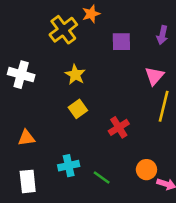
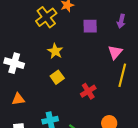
white cross: (21, 75) -> (14, 63), moved

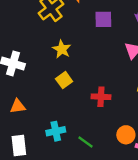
red cross: (88, 91) -> (101, 97), turned 35

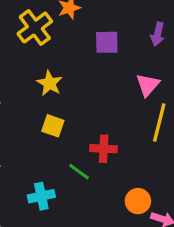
yellow square: (64, 80) -> (53, 126), turned -35
green line: (85, 142) -> (79, 172), moved

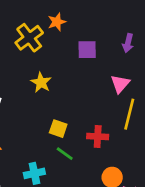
yellow square: (53, 126) -> (58, 129), moved
red cross: (104, 149) -> (98, 137), moved

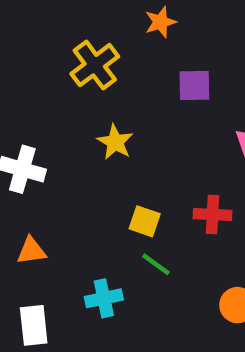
orange star: (57, 22) -> (160, 22), moved
red cross: (98, 137) -> (213, 215), moved

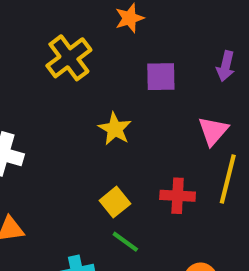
yellow star: (115, 142) -> (115, 129), moved
yellow square: (145, 221) -> (115, 202), turned 32

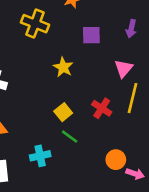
yellow cross: (69, 58) -> (35, 24), turned -32
red cross: (178, 196) -> (102, 108), turned 30

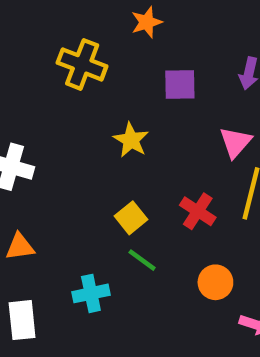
orange circle: (116, 160) -> (215, 282), moved

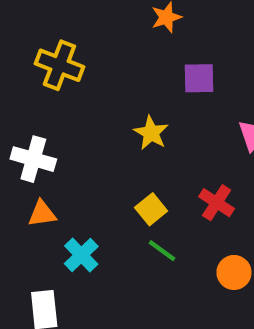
yellow cross: (82, 64) -> (59, 65), moved
orange triangle: (20, 247) -> (42, 214), moved
cyan cross: (91, 293) -> (81, 255), moved, turned -32

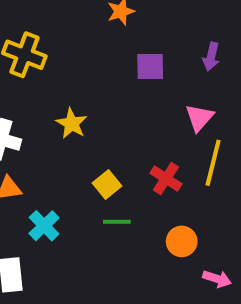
yellow star: (151, 133) -> (72, 124), moved
green line: (162, 251) -> (117, 222), turned -36

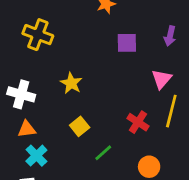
yellow square: (107, 184) -> (80, 126), moved
green line: (117, 222) -> (103, 153), turned -42
cyan cross: (44, 226) -> (36, 156), moved

